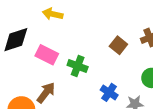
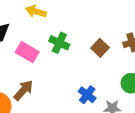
green cross: (78, 66) -> (59, 43), moved

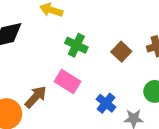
pink rectangle: (27, 52) -> (68, 81), moved

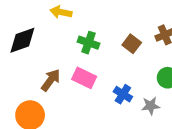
brown arrow: (36, 97) -> (51, 80), moved

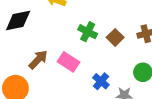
green cross: (89, 43) -> (88, 32), moved

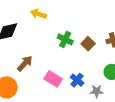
pink rectangle: (68, 62) -> (53, 79), moved

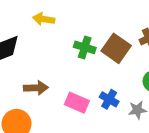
brown square: (88, 44) -> (116, 48), size x1.5
brown arrow: (25, 63) -> (36, 88), turned 54

